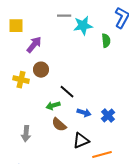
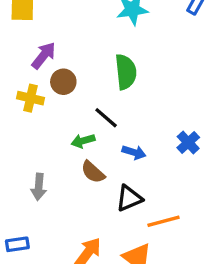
green semicircle: (106, 41) -> (126, 72), moved, size x1.5
purple arrow: (34, 45) -> (44, 55), moved
blue cross: (108, 116) -> (188, 142), moved

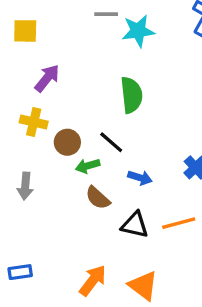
brown circle: (63, 82) -> (67, 142), moved
gray arrow: (39, 187) -> (25, 186), moved
black triangle: (129, 198) -> (135, 225), turned 36
orange line: (164, 221) -> (179, 223), moved

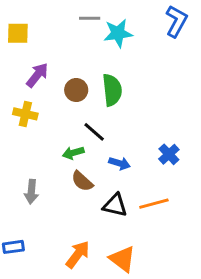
brown circle: (67, 142) -> (76, 90), moved
gray arrow: (25, 186) -> (31, 192), moved

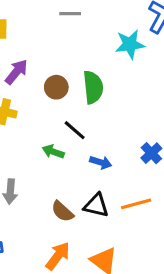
cyan star: (118, 33) -> (130, 44), moved
green arrow: (73, 153) -> (53, 152), turned 36
brown semicircle: (82, 181) -> (62, 211), moved

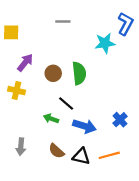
blue arrow: (101, 162) -> (84, 126), size x1.5
brown semicircle: (62, 211) -> (56, 151), moved

